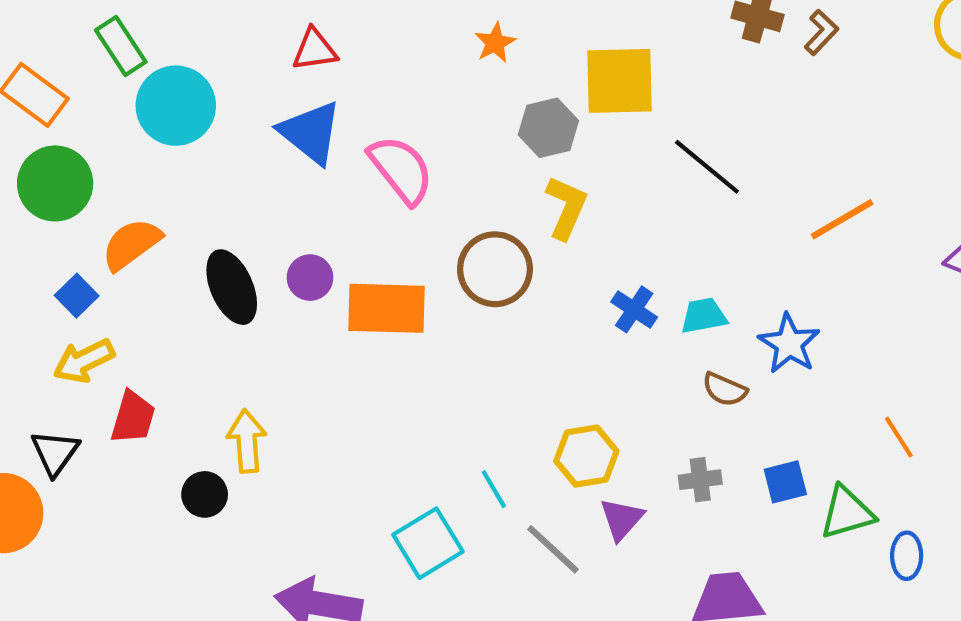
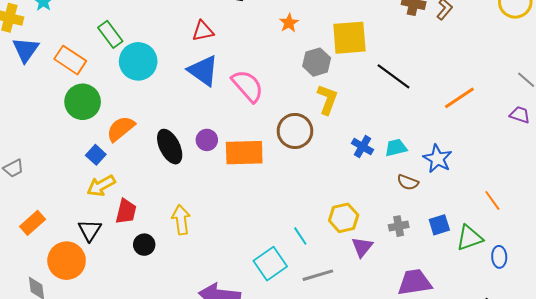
black circle: (205, 494) -> (144, 245), moved
gray line: (553, 549) -> (318, 275), moved, turned -56

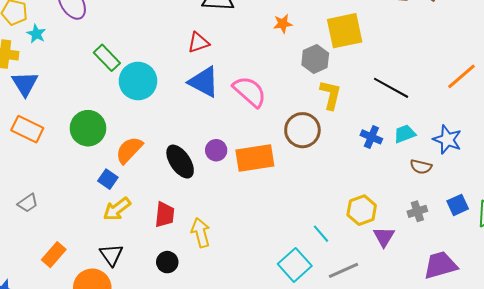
orange star: (289, 23) -> (283, 24), turned 30
orange rectangle: (70, 60) -> (27, 129), moved
black line: (393, 76) -> (391, 88), moved
red trapezoid: (126, 211) -> (165, 215), moved

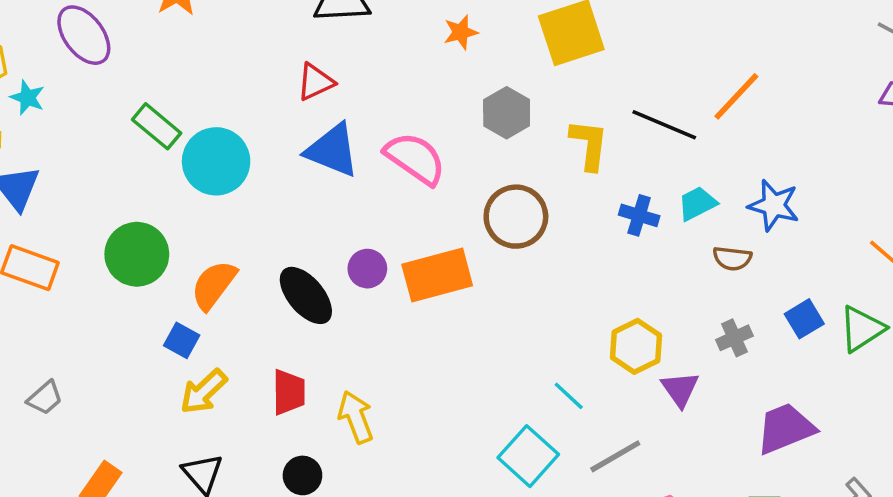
gray hexagon: (315, 59) -> (507, 113), moved
orange line: (461, 76) -> (736, 96), moved
yellow L-shape: (331, 95) -> (589, 145), moved

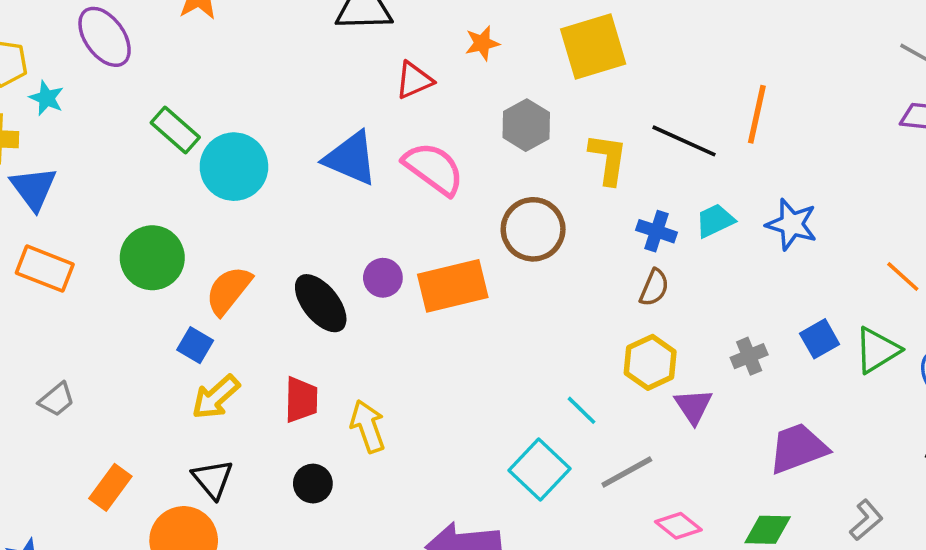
red triangle: (315, 82) -> (414, 80), moved
orange line: (736, 96) -> (757, 114), turned -32
brown semicircle: (732, 258) -> (654, 288), moved, turned -75

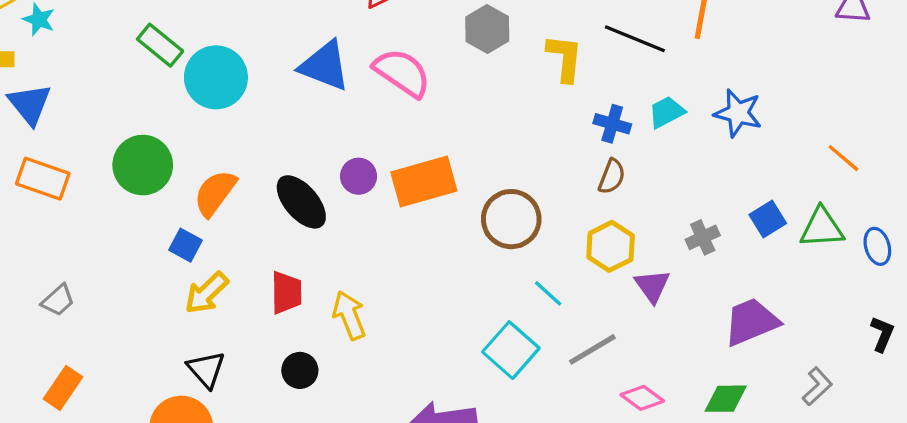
brown circle: (533, 229) -> (511, 219), moved
green triangle: (877, 350) -> (822, 228), turned 30
orange rectangle: (110, 487) -> (63, 388), moved

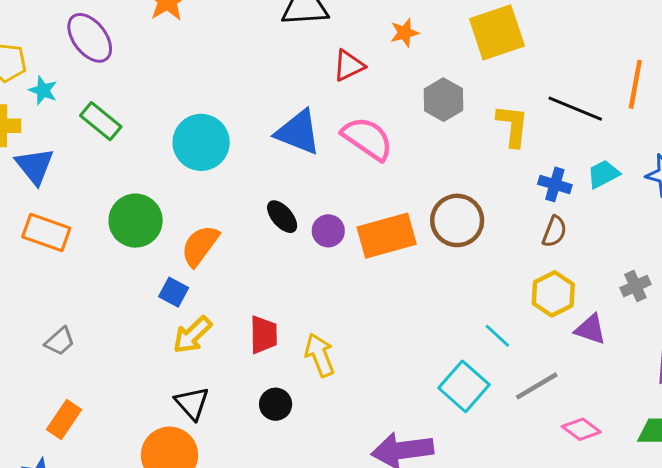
green rectangle: (160, 45) -> (101, 121), moved
black ellipse: (301, 202) -> (282, 217), moved, size x0.7
brown circle: (511, 219) -> (457, 220), moved
purple triangle: (652, 286) -> (590, 329), turned -36

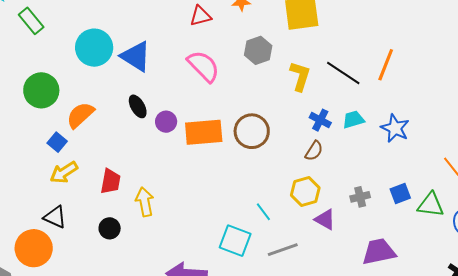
blue triangle: (298, 132) -> (136, 56), moved
cyan square: (464, 386) -> (235, 241), turned -32
black triangle: (192, 403) -> (55, 217), turned -35

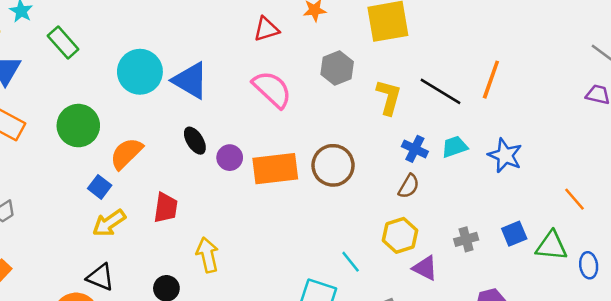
red trapezoid: (111, 181) -> (166, 208), moved

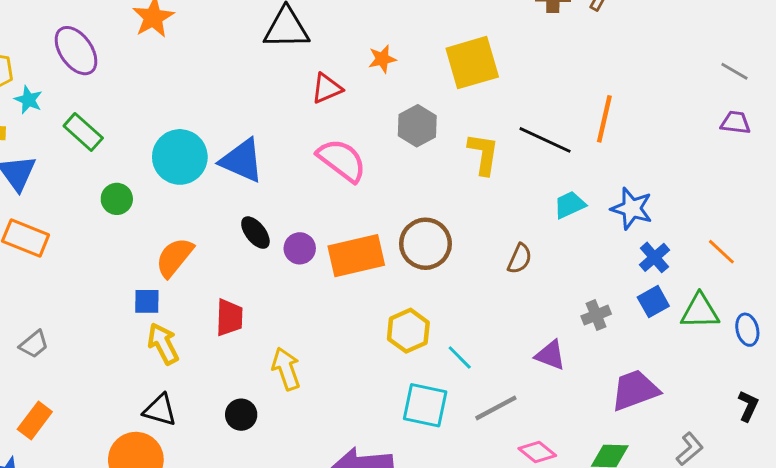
green circle: (78, 126) -> (117, 199), moved, size x0.6
blue cross: (415, 149) -> (654, 257), moved, turned 30
blue square: (100, 187) -> (147, 301), turned -30
yellow arrow: (109, 223) -> (163, 344), turned 104
yellow hexagon: (400, 235) -> (408, 331), moved

